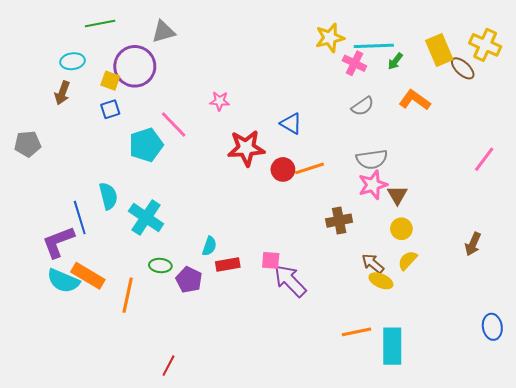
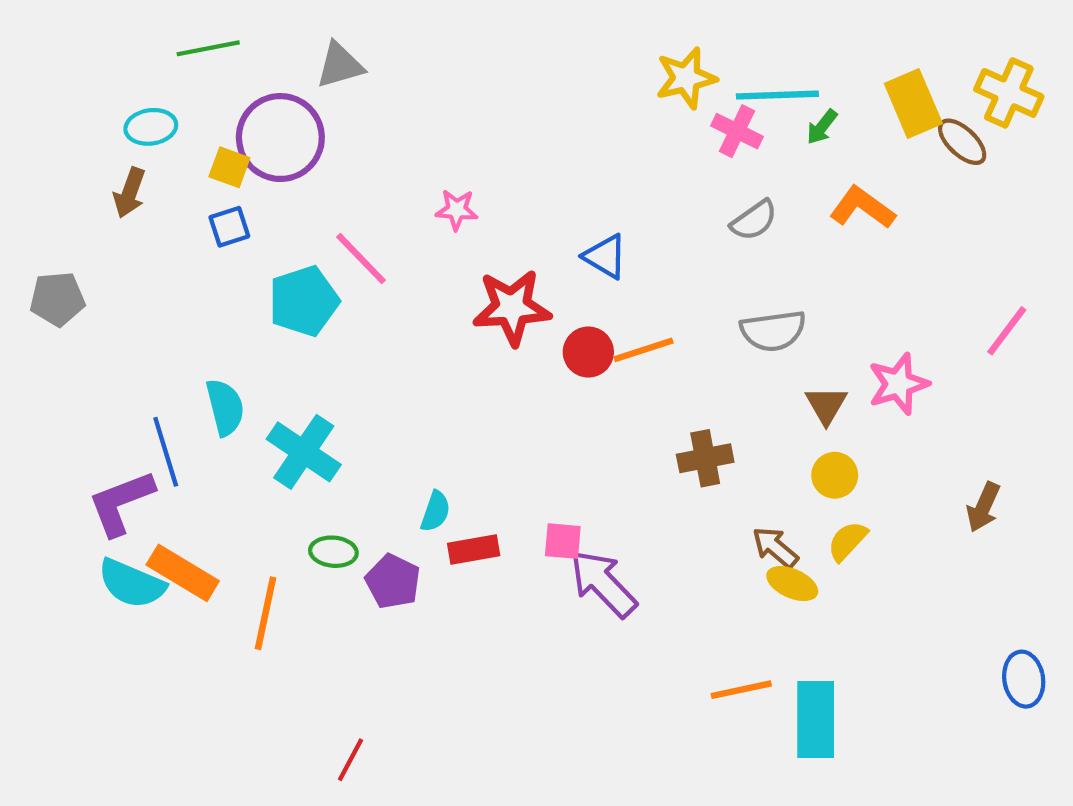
pink star: (373, 185) -> (898, 384), moved

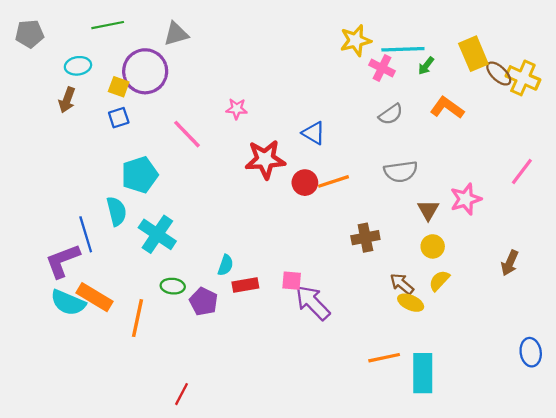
yellow cross: (1009, 93) -> (523, 78), moved
gray pentagon: (57, 299) -> (30, 34), moved
cyan pentagon: (304, 301) -> (140, 175), moved

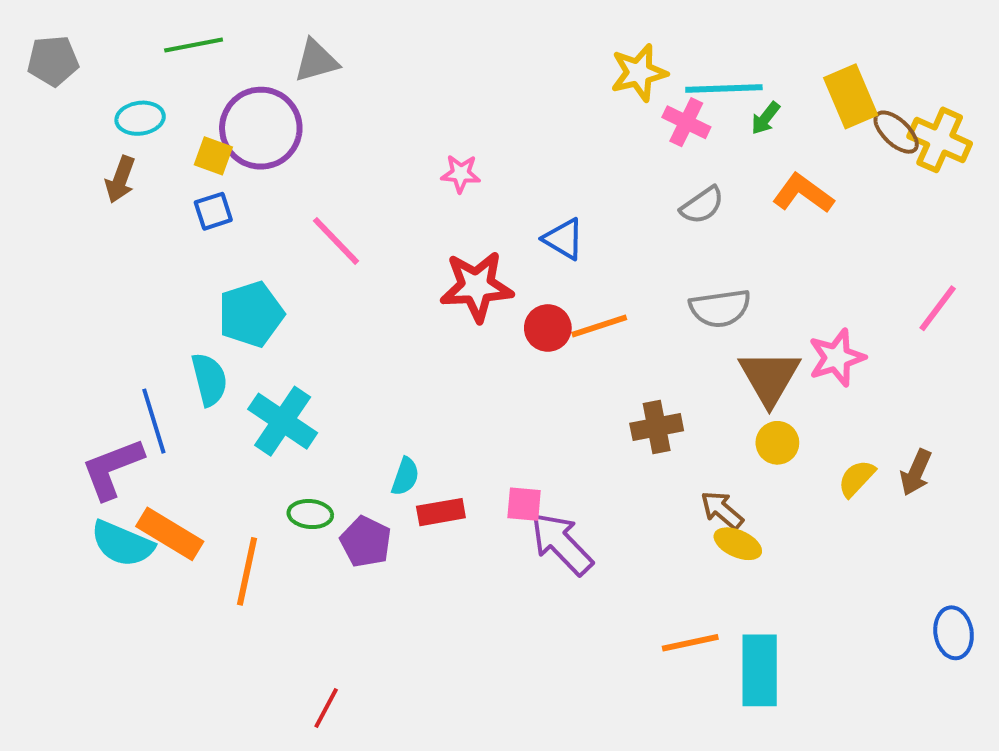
pink star: (237, 109) -> (461, 174), moved
brown triangle: (428, 210) -> (769, 377), size x1.6
yellow semicircle: (439, 281) -> (857, 478), moved

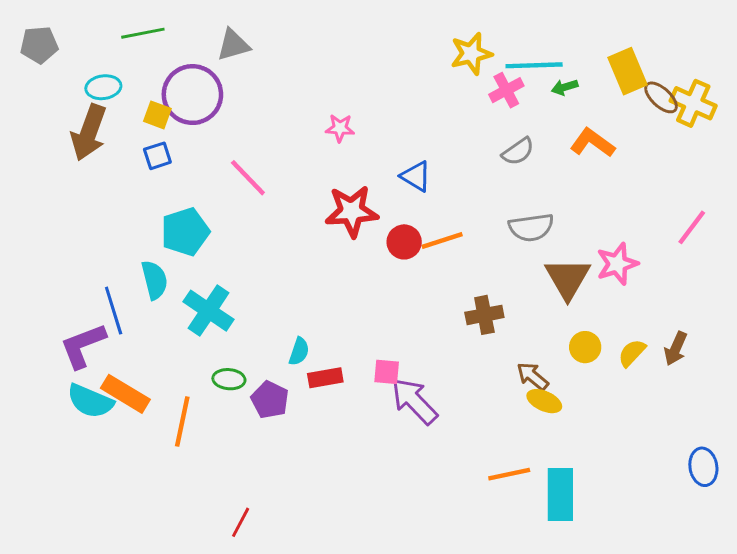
green arrow: (766, 118) -> (565, 87), turned 35
pink cross: (686, 122) -> (506, 90), turned 36
brown arrow: (120, 180) -> (89, 132), size x1.6
yellow circle: (777, 443) -> (585, 347), moved

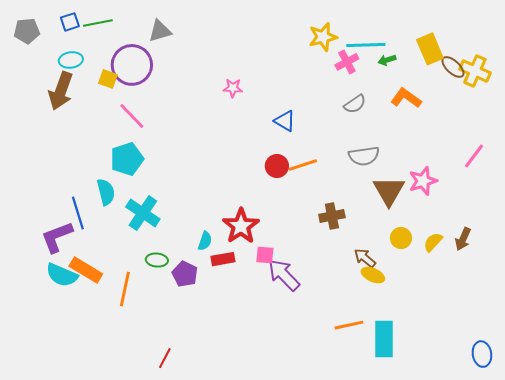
blue square: (157, 156) -> (70, 22), moved
pink line: (248, 178) -> (132, 116), moved
red star: (352, 211) -> (241, 226), moved, turned -30
blue ellipse: (703, 467) -> (482, 354), moved

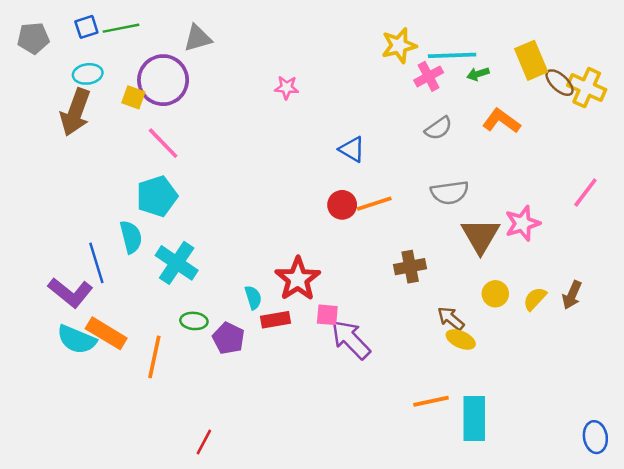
pink star: (233, 88) -> (287, 88), moved
purple L-shape: (57, 237) -> (70, 293), turned -120
cyan semicircle: (205, 241) -> (253, 297), turned -36

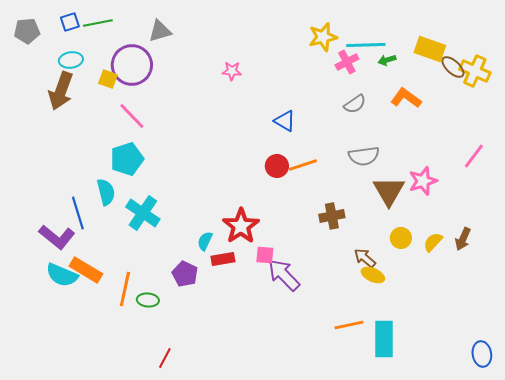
yellow rectangle: (531, 60) -> (430, 49), turned -48
cyan semicircle: (253, 297) -> (205, 241), turned -138
green ellipse: (194, 321) -> (148, 300), moved

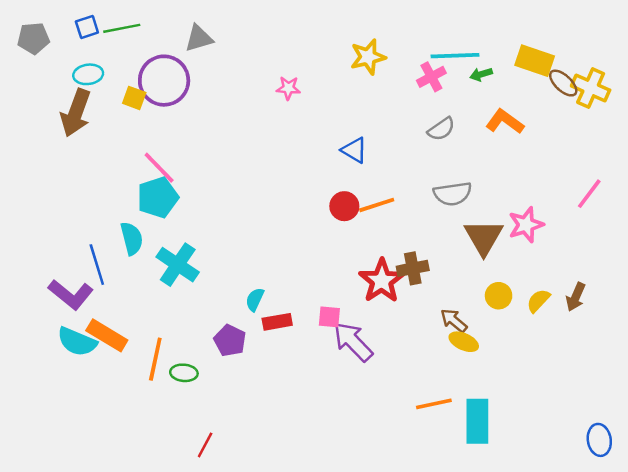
yellow star: (323, 37) -> (368, 57), moved
pink line: (132, 116) -> (159, 168), moved
red star: (241, 226) -> (382, 281), moved

